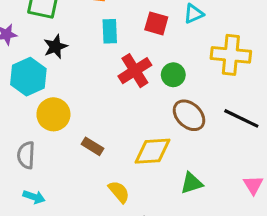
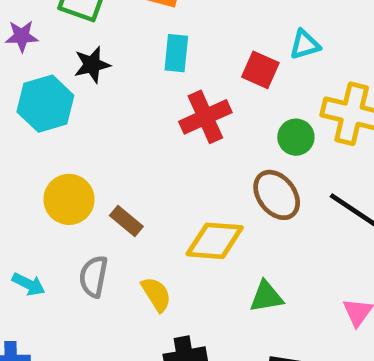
red square: (156, 23) -> (260, 70), moved
green circle: (173, 75) -> (296, 137), moved
yellow circle: (53, 114) -> (69, 199), moved
gray semicircle: (26, 155) -> (93, 276), moved

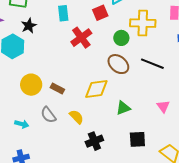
red square: (260, 70) -> (100, 13), turned -35
gray semicircle: (93, 276) -> (48, 115), turned -36

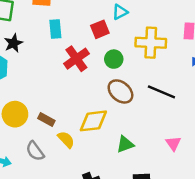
green circle: (121, 38) -> (114, 59), moved
yellow semicircle: (76, 117) -> (66, 140), moved

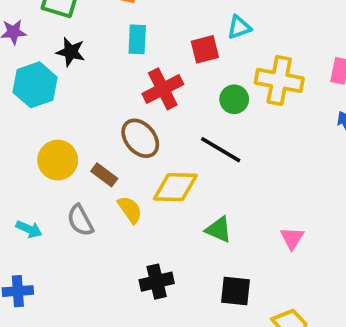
black star: (13, 43) -> (71, 52), turned 30
green circle: (114, 59) -> (234, 99), moved
brown ellipse: (120, 91) -> (140, 138), moved
black line: (161, 92) -> (221, 150), moved
green triangle: (125, 144) -> (219, 229), turned 36

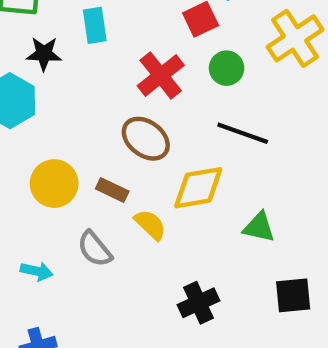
cyan rectangle: (137, 39) -> (95, 25), moved
yellow cross: (279, 80) -> (295, 38), turned -33
green circle: (234, 99) -> (227, 68), moved

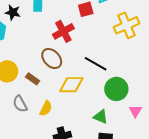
green circle: (227, 68) -> (116, 89), moved, size x1.5
yellow semicircle: (150, 225) -> (46, 108), moved, turned 63
green triangle: (259, 227) -> (101, 117), moved

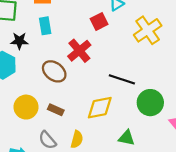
brown ellipse: (52, 59) -> (54, 71), moved
green triangle: (101, 117) -> (127, 138), moved

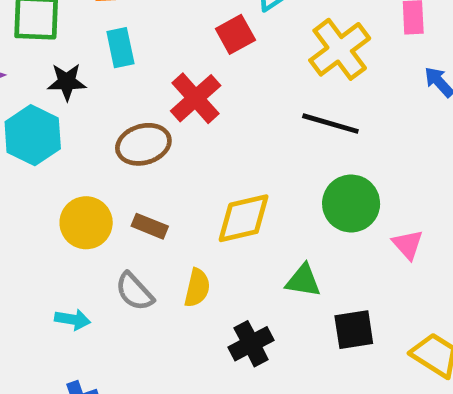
brown ellipse: (54, 71) -> (143, 144), turned -50
black line: (122, 79) -> (330, 124), moved

